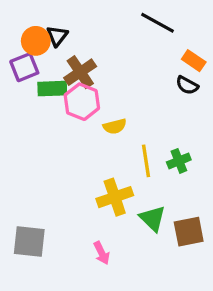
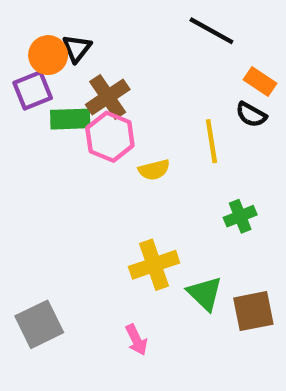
yellow line: (146, 161) -> (211, 141), moved
gray square: (29, 241) -> (39, 324), turned -32

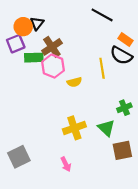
black semicircle: (251, 115) -> (121, 55), size x1.5
green cross: (240, 216) -> (124, 108), moved
green triangle: (205, 293) -> (106, 128), moved

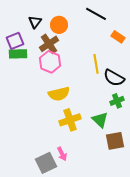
orange circle: (23, 27) -> (59, 25), moved
black semicircle: (121, 55) -> (114, 78), moved
green rectangle: (34, 58) -> (18, 54), moved
yellow semicircle: (74, 82) -> (59, 94), moved, size x1.5
gray square: (19, 157) -> (46, 163), moved

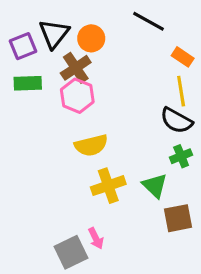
black triangle: (35, 22) -> (54, 34), size x1.5
purple square: (15, 41) -> (23, 46), moved
yellow line: (96, 64) -> (181, 91), moved

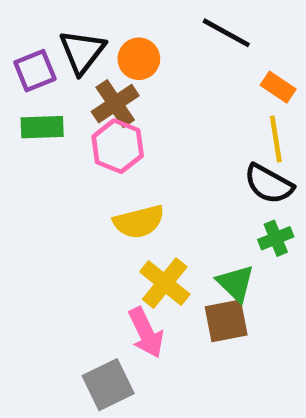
yellow cross: (108, 186) -> (165, 283), turned -32
brown square: (178, 218) -> (226, 321), moved
pink arrow: (96, 238) -> (146, 333), moved, size x1.5

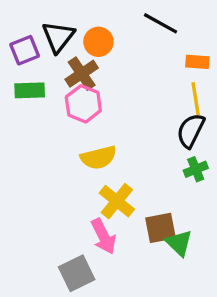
orange rectangle: (278, 87) -> (197, 62), turned -30
black semicircle: (269, 184) -> (191, 131), turned 87
green triangle: (236, 283) -> (179, 243), moved

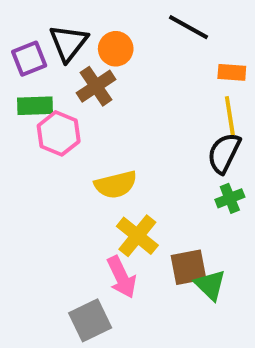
pink hexagon: (83, 104) -> (59, 133), moved

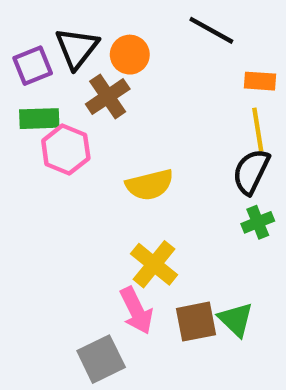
yellow semicircle: (116, 185) -> (150, 185), moved
brown square: (189, 267) -> (196, 322), moved

